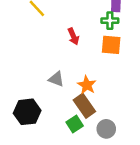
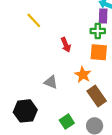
orange star: (87, 85) -> (83, 75), moved
brown rectangle: (84, 106) -> (97, 96), moved

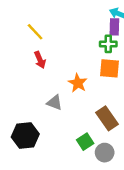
red arrow: (66, 45) -> (40, 60), moved
orange star: (83, 75) -> (78, 83), moved
green square: (67, 122) -> (85, 142), moved

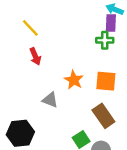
orange square: (109, 68) -> (106, 81), moved

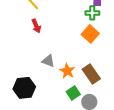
orange star: (74, 80) -> (67, 71), moved
orange square: (106, 81) -> (90, 34), moved, turned 36

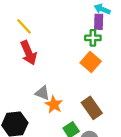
red arrow: (36, 26) -> (29, 53), size x1.5
orange star: (67, 71) -> (54, 104), moved

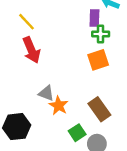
purple rectangle: (99, 22) -> (94, 18), moved
orange square: (91, 62) -> (98, 60), turned 30

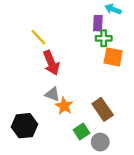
yellow line: (27, 22) -> (38, 37), moved
red arrow: (31, 50) -> (51, 63), moved
orange square: (98, 60) -> (113, 57), moved, turned 30

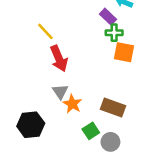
purple rectangle: (98, 23) -> (108, 17), turned -49
gray triangle: (52, 94) -> (60, 92), turned 35
brown rectangle: (103, 109) -> (113, 108), turned -35

